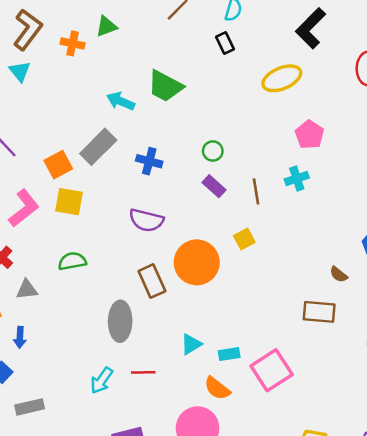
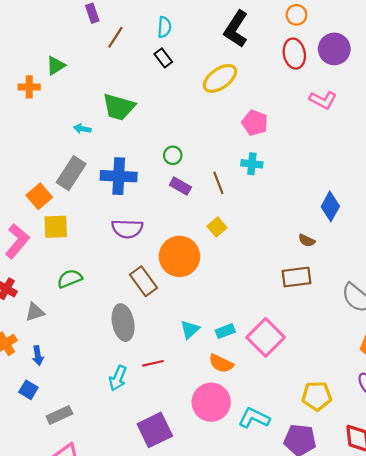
cyan arrow: (121, 101) -> (82, 129), size x0.7
blue cross: (149, 161) -> (119, 176), size x1.5
cyan cross: (297, 178) -> (252, 164), turned 36

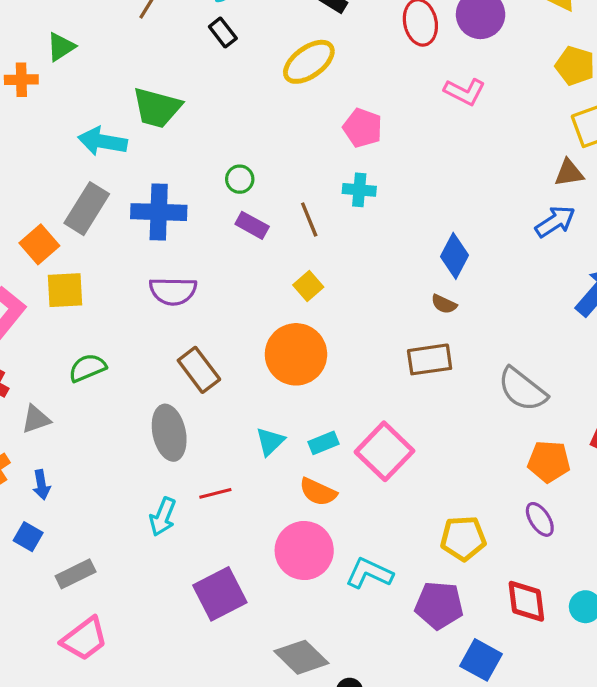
cyan arrow: (82, 129) -> (103, 141), size x1.8
blue diamond: (330, 206) -> (454, 256), moved
orange circle: (179, 256) -> (296, 354), moved

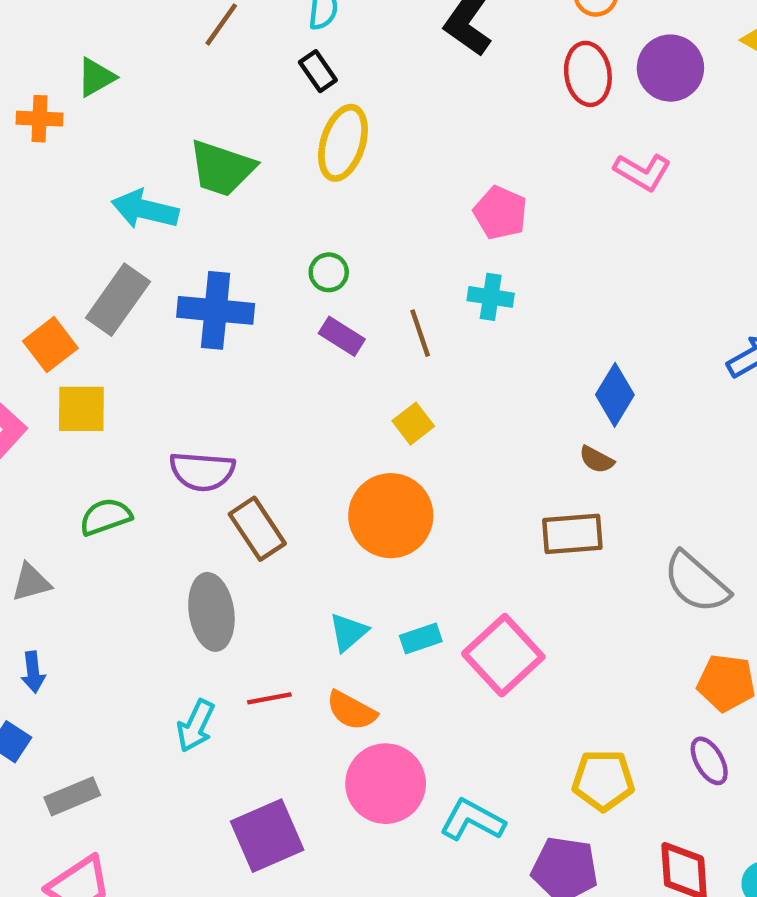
yellow ellipse: (309, 62) -> (343, 143), moved, turned -40
purple semicircle: (173, 291) -> (202, 471), moved
orange semicircle: (318, 492) -> (351, 711), moved

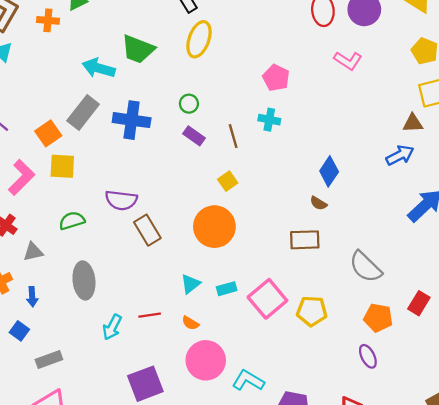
gray ellipse: (211, 612) -> (84, 280), moved
orange semicircle: (351, 711) -> (190, 323), size x0.7
yellow pentagon: (603, 780) -> (312, 311), moved

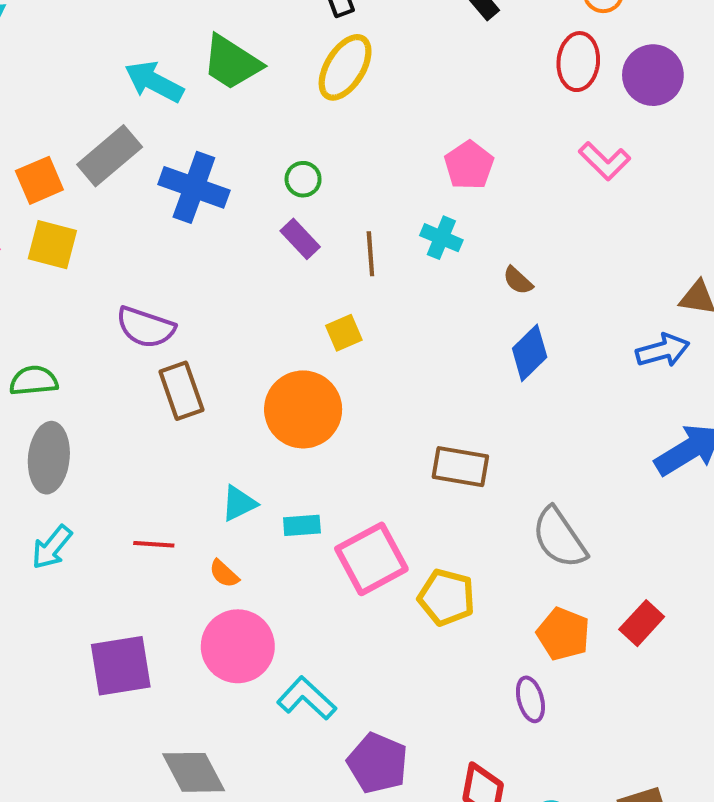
brown semicircle: (318, 203) -> (518, 281), moved
green semicircle: (72, 221) -> (34, 381), moved
cyan arrow: (112, 327) -> (52, 547), moved

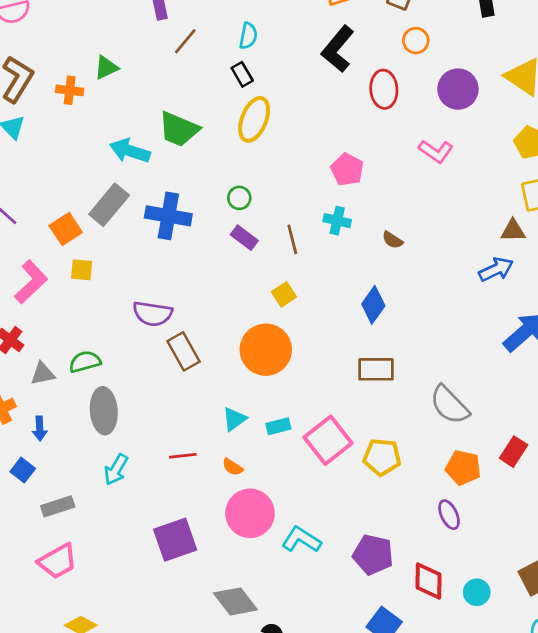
red ellipse: (578, 62) -> (384, 89), moved
yellow square: (52, 245) -> (82, 270), size x0.7
blue diamond: (530, 353) -> (373, 305), moved
purple pentagon: (378, 763) -> (373, 555), moved

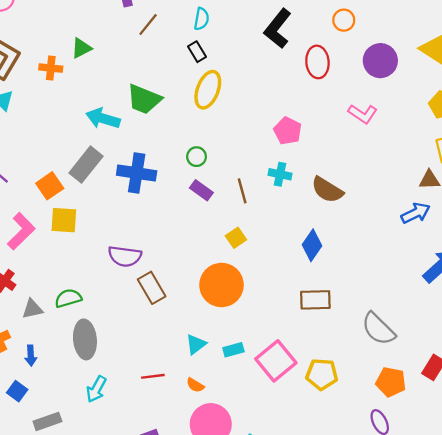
brown semicircle: (392, 240) -> (327, 190), size x1.8
yellow square: (82, 270) -> (64, 220), size x1.4

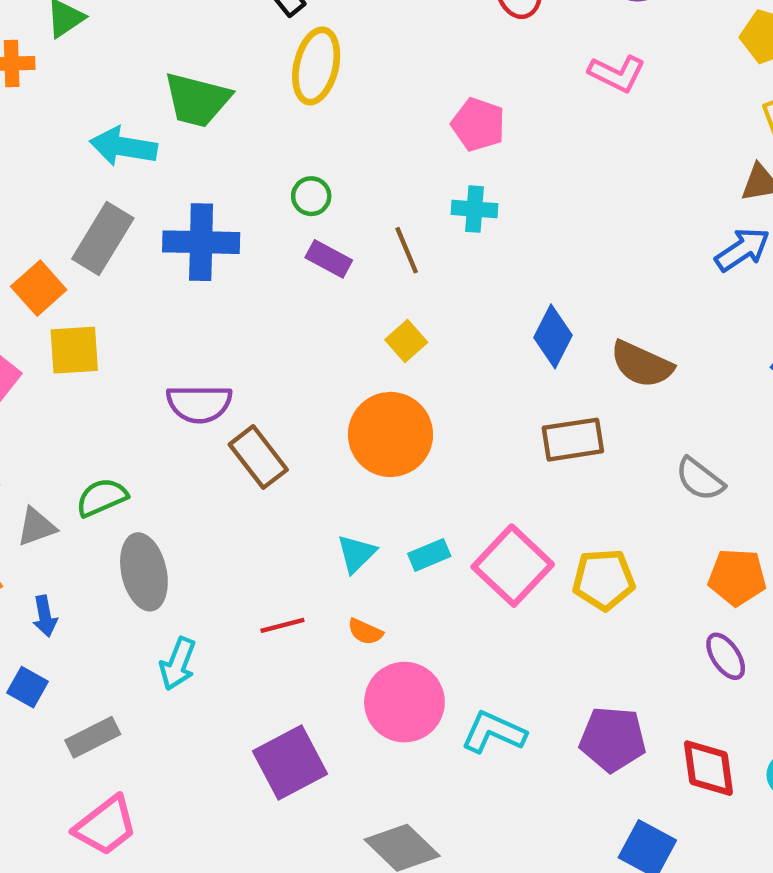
brown semicircle: (327, 190) -> (642, 364), moved
gray semicircle: (378, 329) -> (700, 479), size x0.7

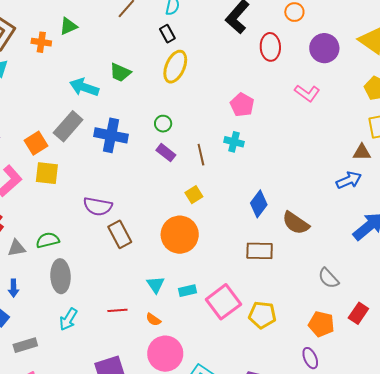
green trapezoid: (197, 100) -> (120, 72), size x0.7
gray semicircle: (700, 479) -> (329, 278), moved
cyan triangle: (356, 554) -> (155, 285), turned -30

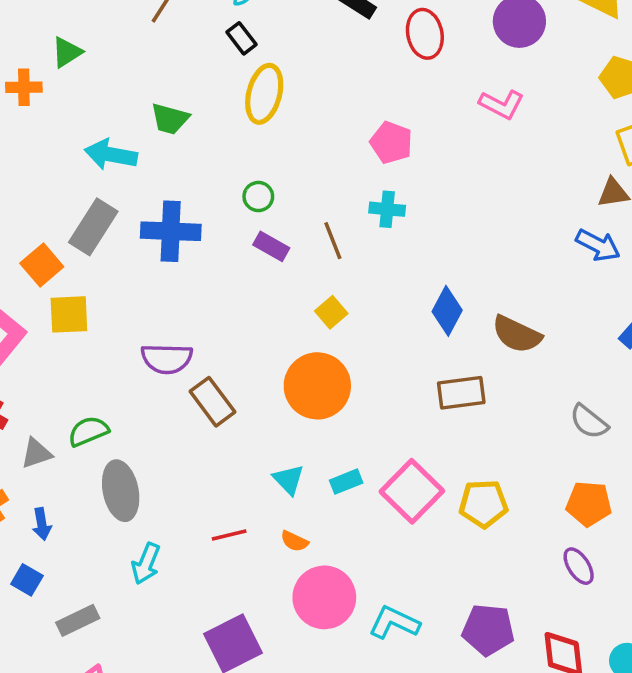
blue arrow: (349, 180) -> (598, 245), turned 60

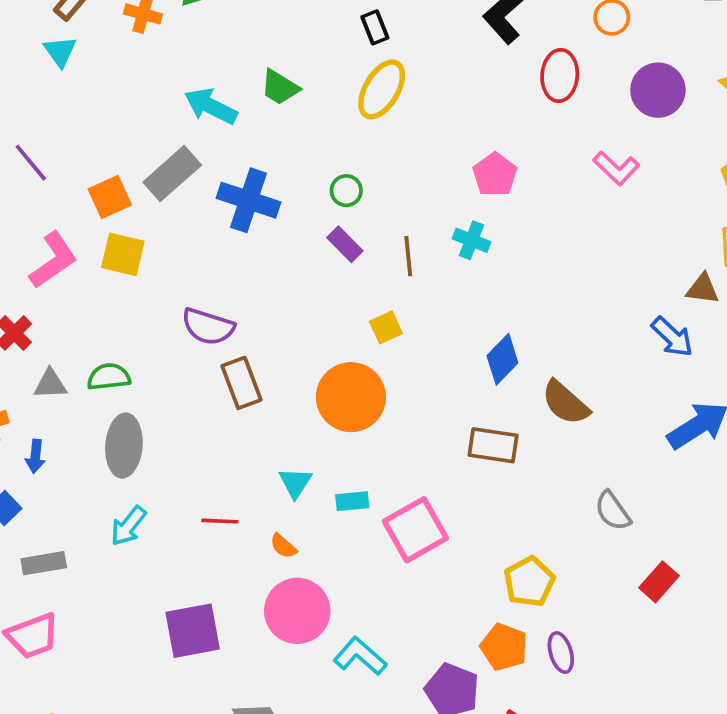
yellow pentagon: (483, 504) -> (529, 582), moved, turned 30
orange pentagon: (589, 504) -> (504, 647), moved

